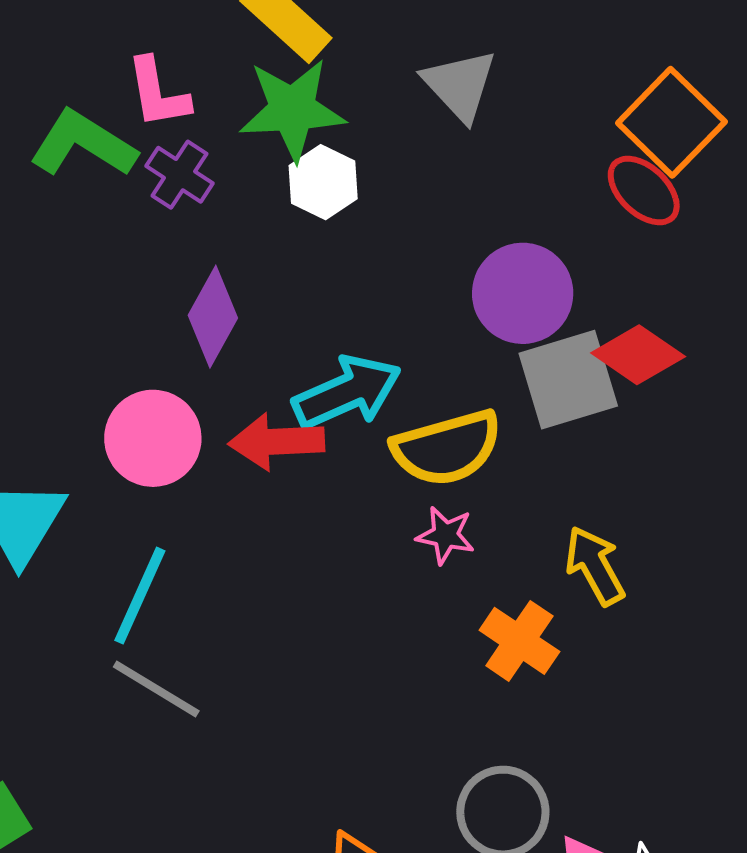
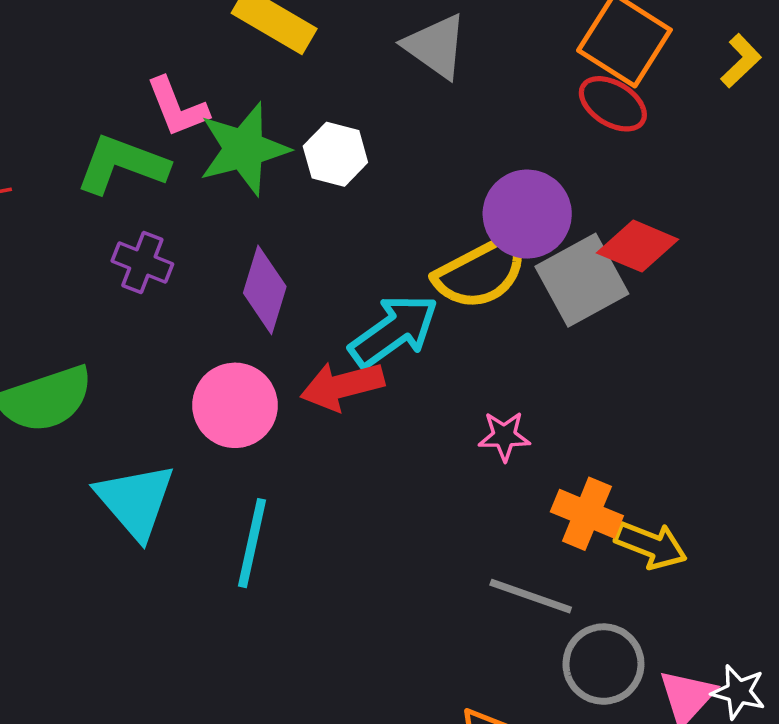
green star: (292, 110) -> (244, 149), moved
purple cross: (179, 175) -> (142, 263), moved
yellow semicircle: (447, 448) -> (481, 272), moved
yellow arrow: (595, 566) -> (651, 545), moved, turned 152
gray line: (156, 689) -> (531, 596), moved

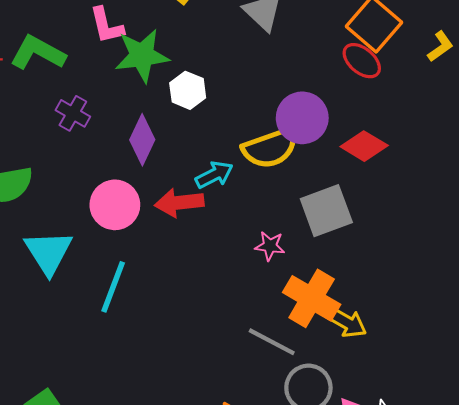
white hexagon: (335, 154) -> (188, 90), moved
green L-shape: (122, 164) -> (38, 53), moved
gray square: (582, 280) -> (326, 211), moved
cyan arrow: (394, 331) -> (214, 175), size x0.7
orange cross: (587, 514) -> (312, 298), size x1.4

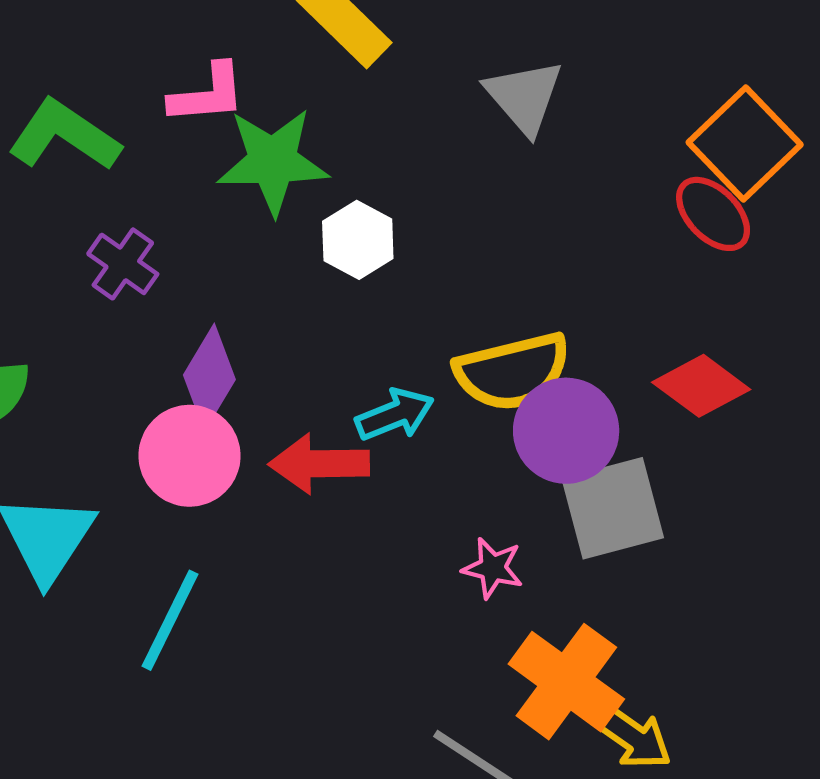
pink L-shape: (106, 25) -> (207, 94), turned -87
purple circle: (302, 118) -> (566, 431), moved
purple diamond: (142, 140) -> (209, 377), moved

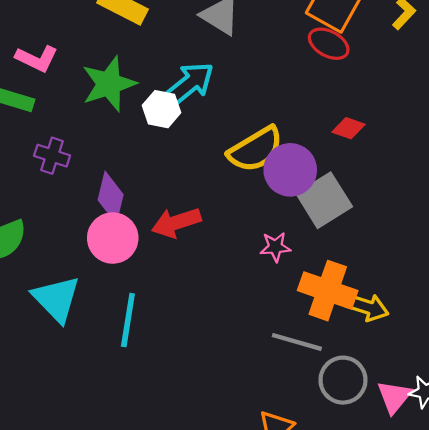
pink L-shape: (207, 94) -> (37, 59), moved, turned 48
red diamond: (701, 386) -> (349, 128), size x0.7
cyan arrow: (395, 415) -> (189, 84), moved, size x1.4

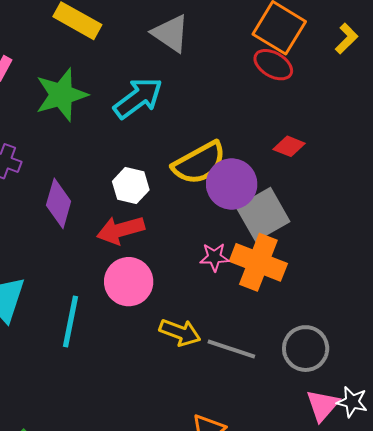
white hexagon: (162, 109) -> (131, 186), moved
pink circle: (113, 238) -> (129, 282), moved
orange cross: (328, 291) -> (258, 262), moved
yellow arrow: (367, 307) -> (180, 332), moved
gray circle: (343, 380) -> (306, 349), moved

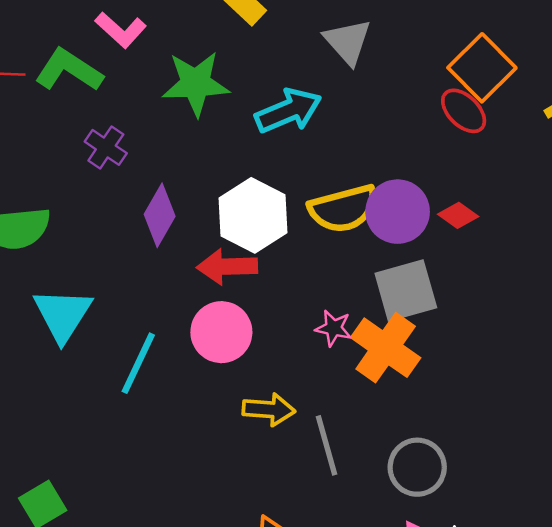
purple circle: (232, 184) -> (398, 212), moved
white hexagon: (131, 186) -> (253, 215), size x1.6
yellow arrow: (180, 332) -> (269, 409), turned -30
gray line: (231, 349) -> (327, 445), turned 42

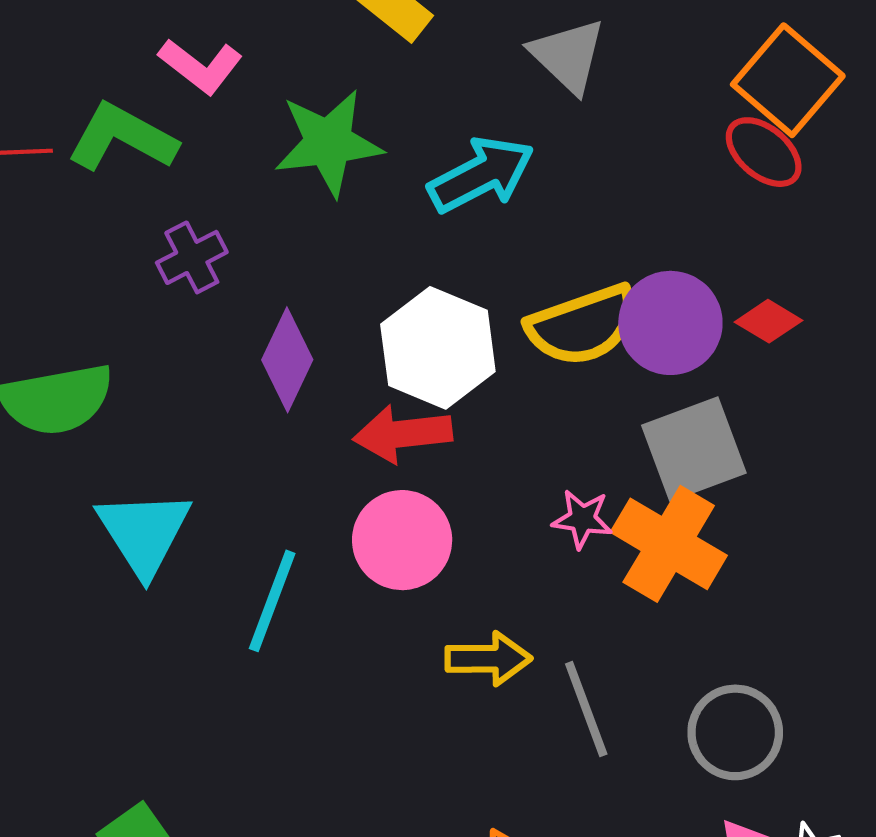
purple cross: (106, 147) -> (192, 257), turned 33

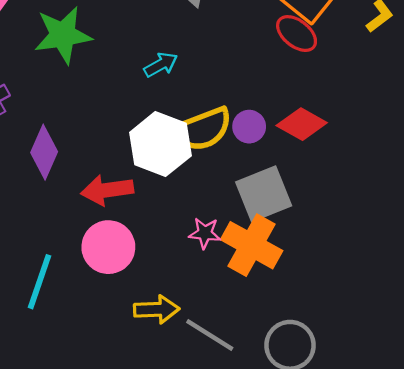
cyan arrow: (481, 175) -> (161, 65), moved, size x0.6
red diamond: (768, 321) -> (302, 124), size x1.4
purple circle: (670, 323) -> (249, 127), size x0.6
white hexagon: (438, 348) -> (160, 144), moved
gray line: (586, 709) -> (210, 335), turned -36

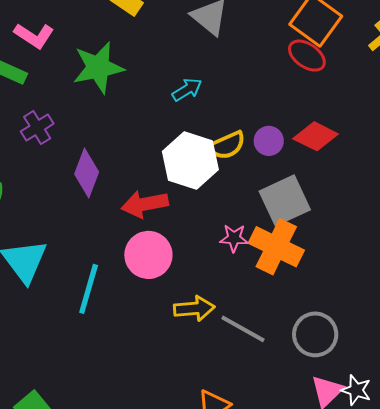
yellow semicircle: (202, 129) -> (227, 145), size x0.7

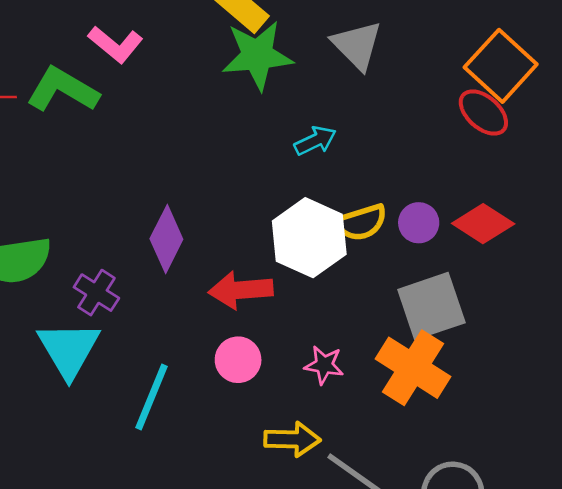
green star: (98, 67) -> (257, 55), moved
purple cross: (37, 128) -> (96, 293), moved, turned -32
pink star: (234, 238) -> (324, 365), moved
pink circle: (148, 255) -> (238, 360), size x0.7

